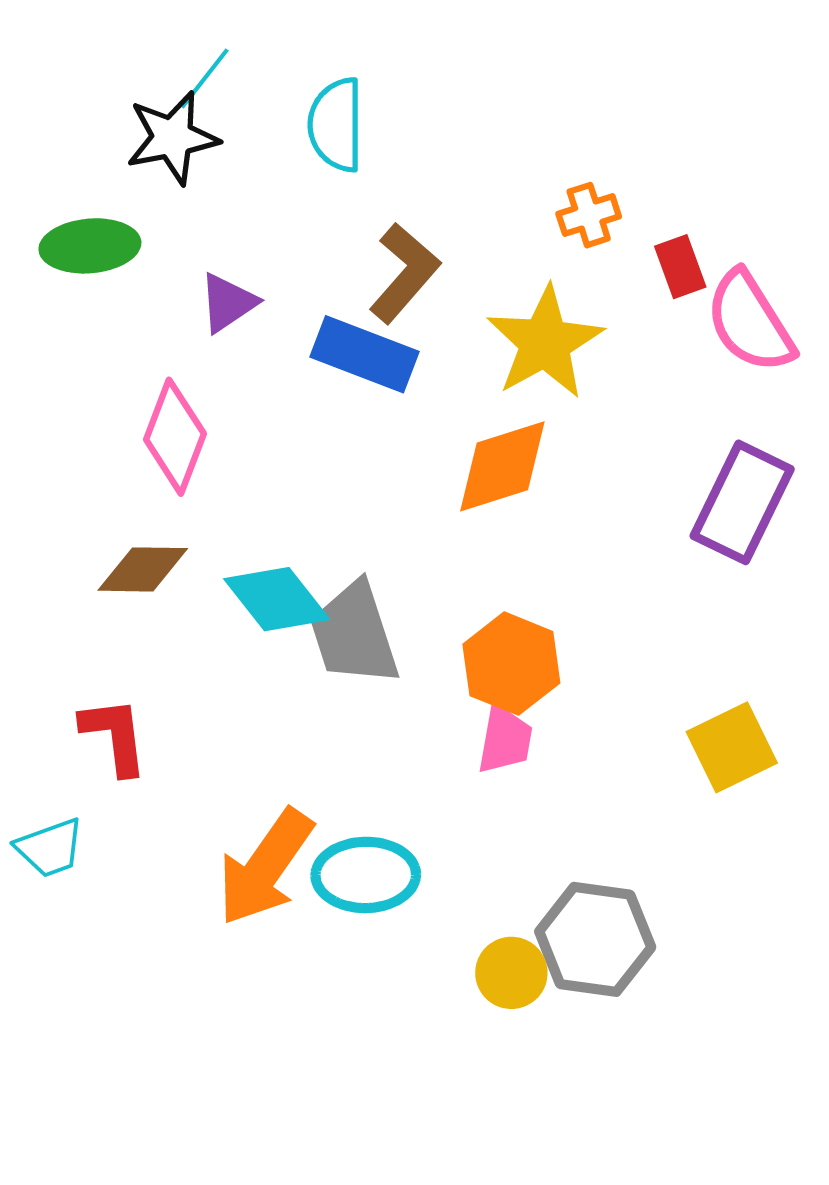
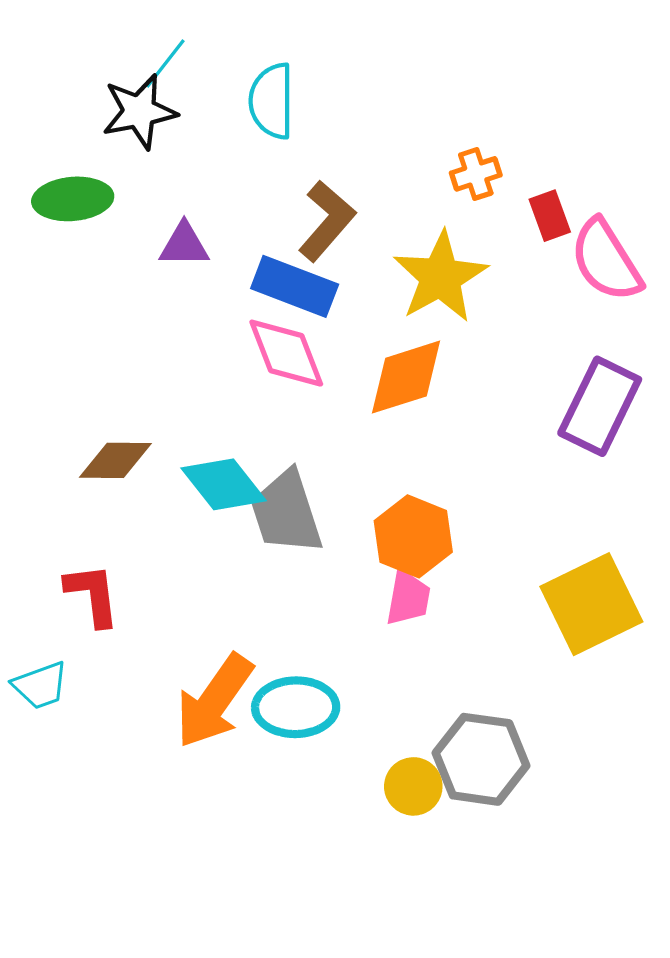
purple triangle: (228, 303) -> (184, 245), turned 34
pink diamond: (175, 437) -> (286, 353), moved, turned -42
yellow square: (732, 747) -> (591, 604), size x1.4

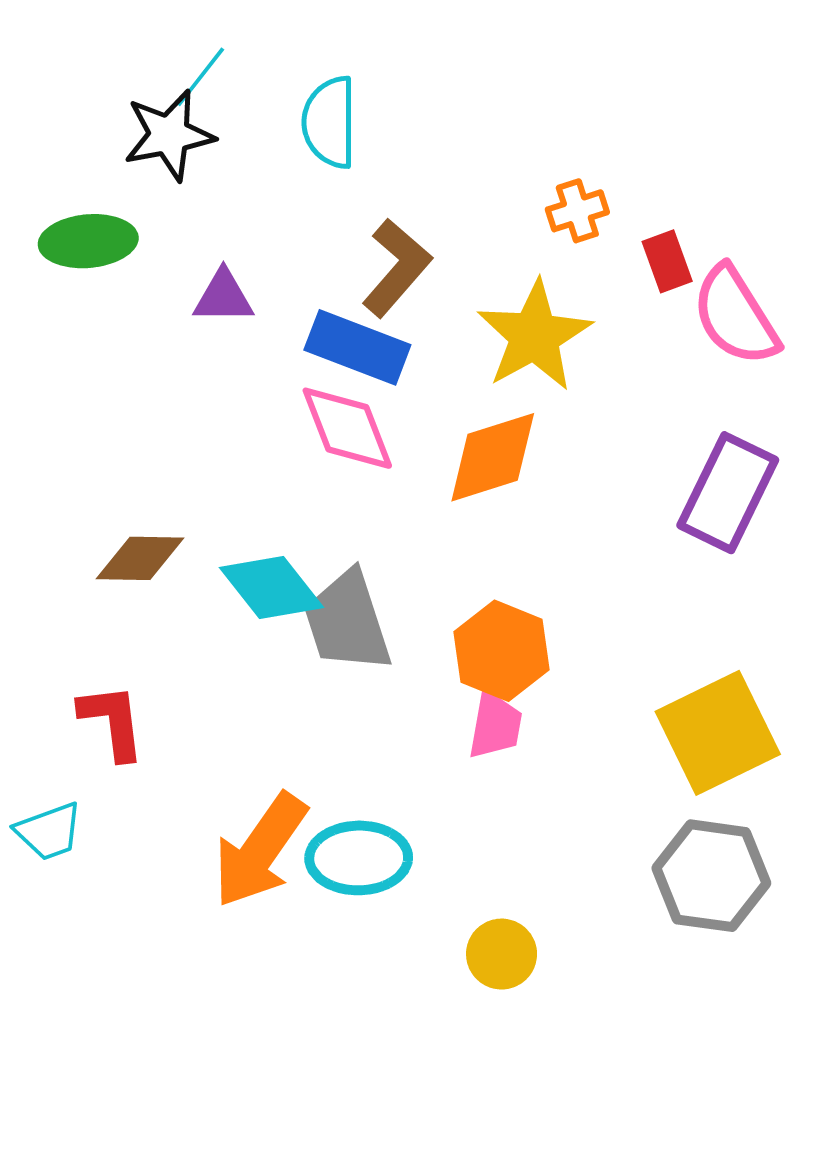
gray hexagon: (481, 759) -> (711, 876), moved

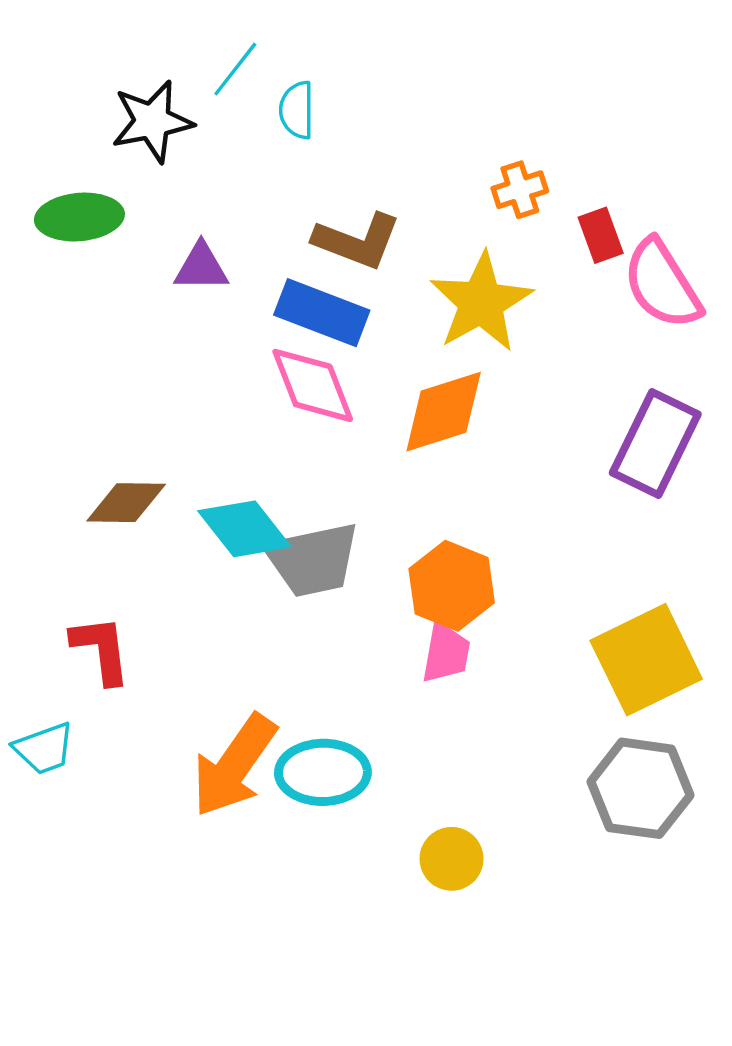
cyan line: (201, 77) -> (235, 69), moved
cyan semicircle: (330, 122) -> (297, 110), size x0.7
brown L-shape: (397, 268) -> (357, 241), turned 70
gray trapezoid: (347, 622) -> (313, 560), turned -84

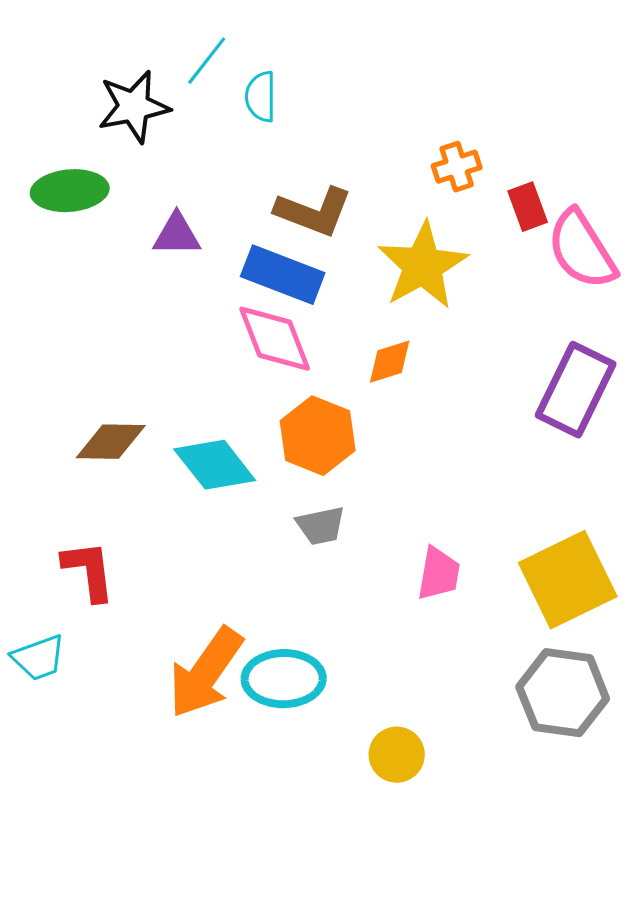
orange diamond: (444, 412) -> (390, 362), size x0.6
gray trapezoid: (313, 560) -> (321, 526), moved, size x0.6
orange hexagon: (452, 586) -> (318, 436), moved
pink trapezoid: (446, 653) -> (439, 574), moved

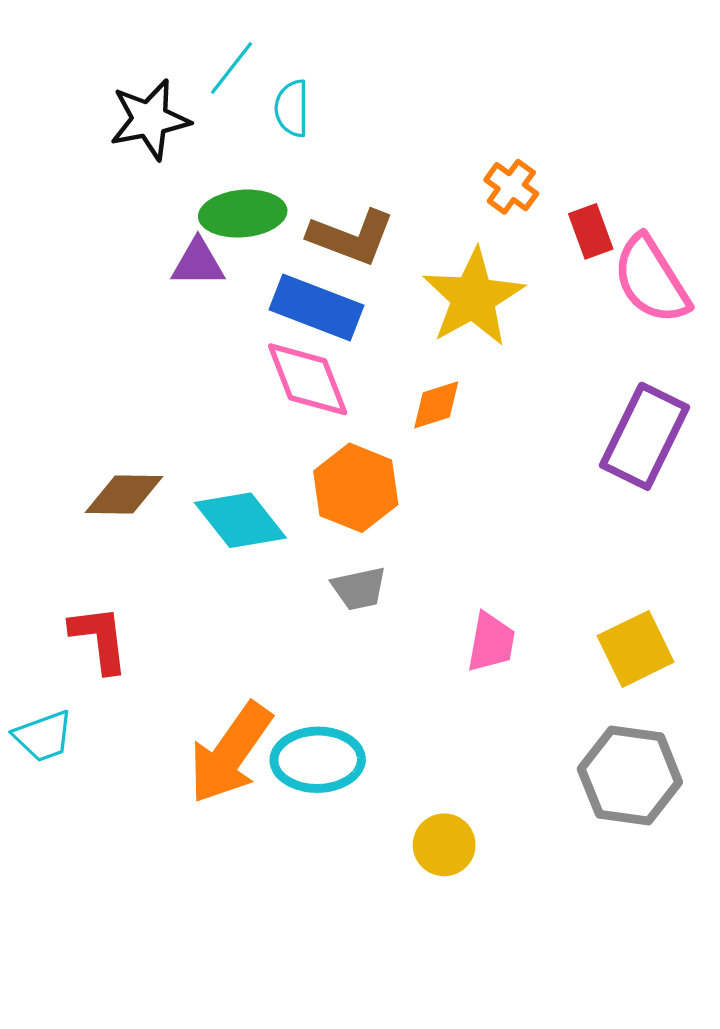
orange cross: (457, 167) -> (511, 187), turned -36
green ellipse: (70, 191) -> (243, 214), moved
yellow square: (568, 580) -> (636, 649), size x0.7

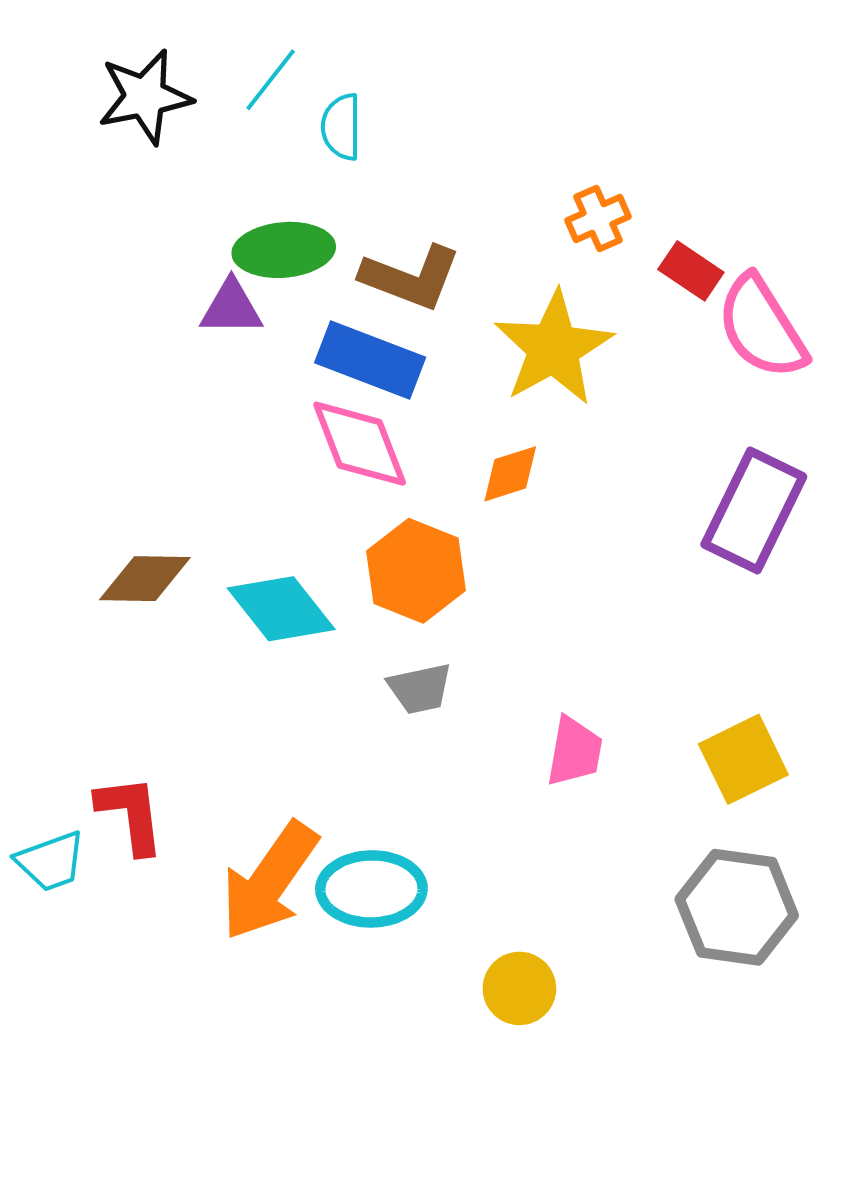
black star: (150, 120) -> (145, 97), moved
orange cross: (511, 187) -> (598, 219), turned 30
red rectangle: (591, 231) -> (691, 271), turned -36
red L-shape: (99, 639) -> (131, 814), moved

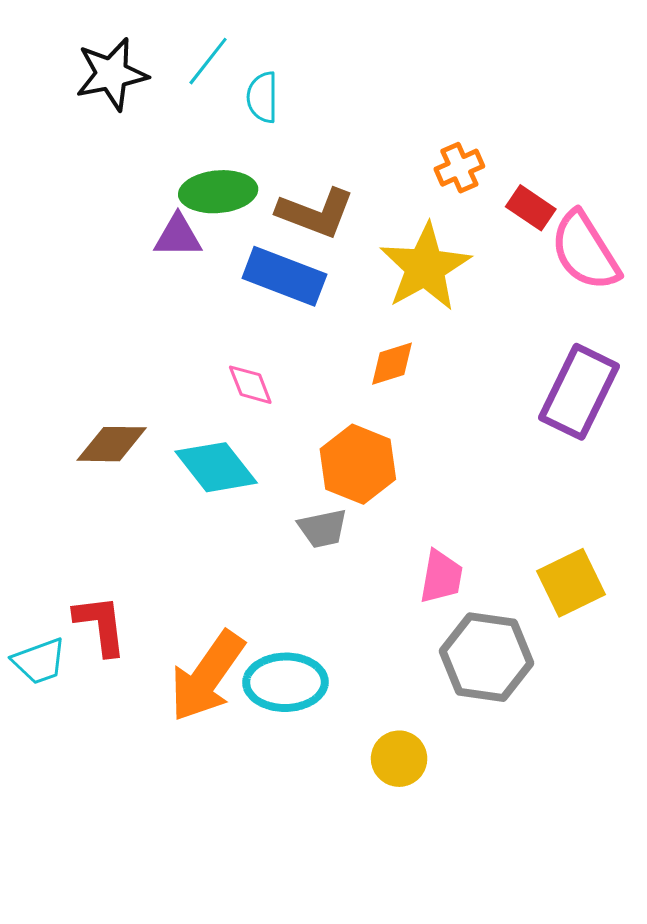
pink diamond: (360, 444) -> (250, 385), moved, size x0.6
orange hexagon: (416, 571) -> (358, 464), moved
gray hexagon: (737, 907) -> (487, 657), moved

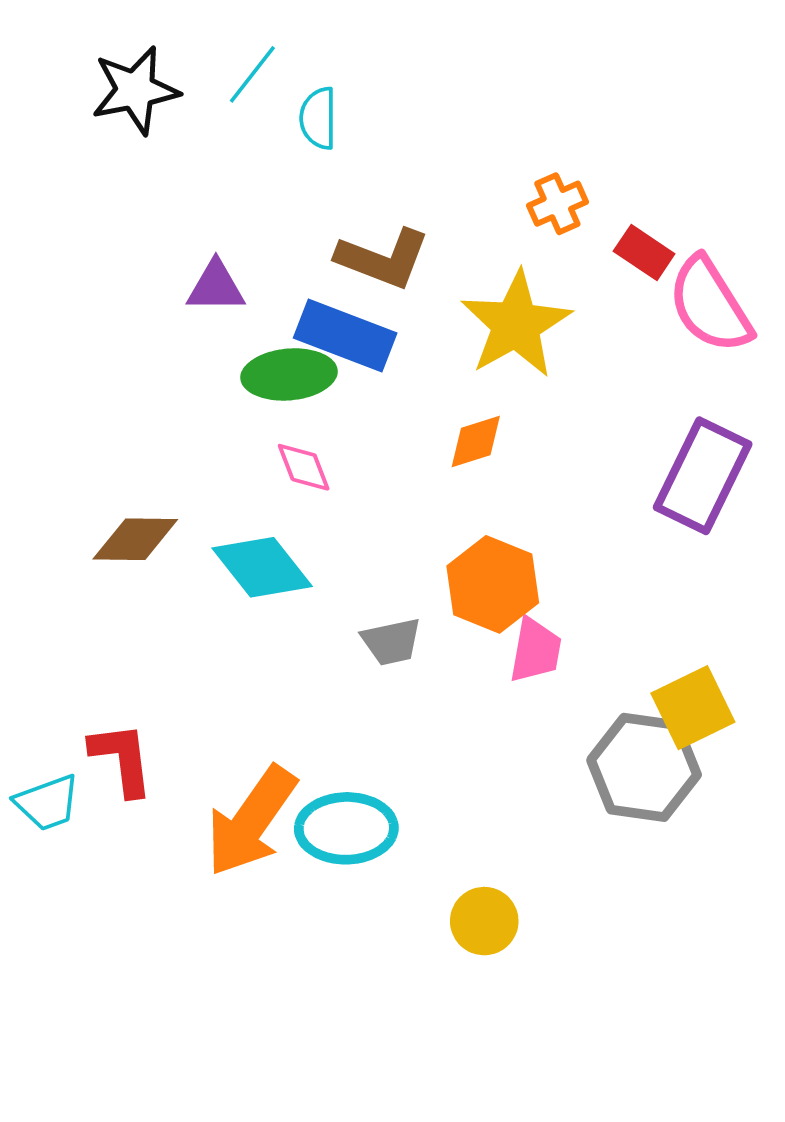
green ellipse: (218, 192) -> (289, 374), moved
orange hexagon: (358, 464) -> (493, 584), moved
pink trapezoid: (441, 577) -> (535, 650), moved
gray hexagon: (487, 657) -> (644, 767), moved

